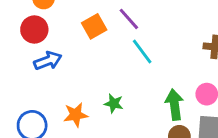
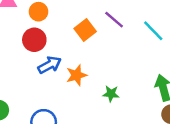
cyan line: (142, 52) -> (153, 31), moved
orange star: (76, 115) -> (77, 75), moved

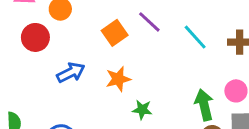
red circle: (34, 40) -> (35, 37), moved
orange star: (77, 75) -> (118, 79), moved

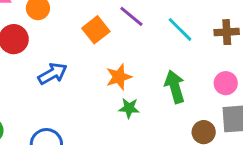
orange star: (118, 79) -> (119, 77), moved
green arrow: (204, 105) -> (175, 87), moved

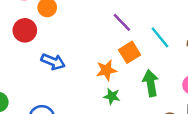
orange square: (96, 30) -> (130, 52), moved
blue arrow: (53, 74) -> (53, 62), turned 45

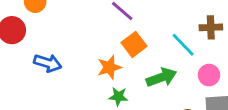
cyan line: (160, 37) -> (183, 45), moved
green arrow: (151, 83) -> (161, 77), turned 85

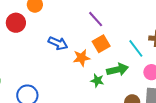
blue arrow: (48, 63) -> (58, 43), moved
green star: (118, 97) -> (97, 81), moved

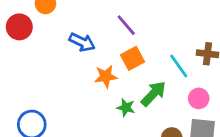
blue arrow: (58, 43) -> (82, 42), moved
green arrow: (118, 70) -> (153, 94), turned -35

